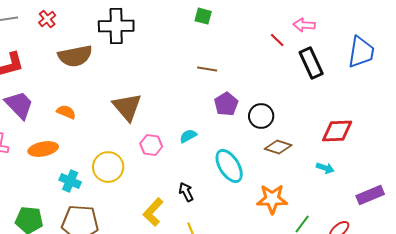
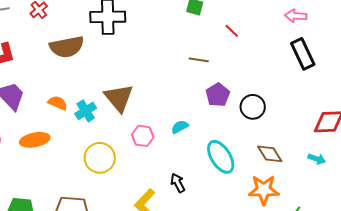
red line: (277, 40) -> (232, 31), moved
brown diamond: (278, 147) -> (270, 154), moved, turned 40
cyan cross: (70, 181) -> (86, 111), moved, turned 35

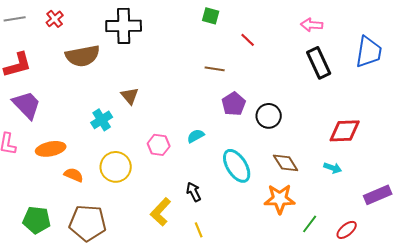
brown triangle: (119, 98) -> (130, 96), moved, size x0.6
orange semicircle: (58, 103) -> (74, 175), moved

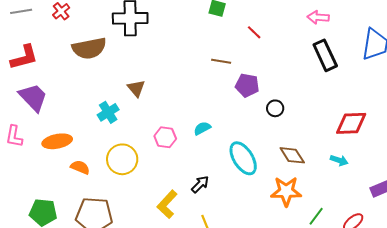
purple pentagon: (234, 104) -> (247, 85), moved, turned -30
black circle: (269, 116) -> (275, 108), size x0.7
black arrow: (194, 192) -> (200, 184), turned 72

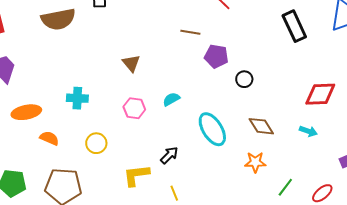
brown triangle: (136, 88) -> (131, 63), moved
cyan cross: (108, 112) -> (77, 98), moved, turned 35
yellow circle: (122, 159) -> (96, 143), moved, size x0.7
orange star: (286, 191) -> (255, 162), size x0.7
yellow L-shape: (167, 204) -> (136, 175), turned 40

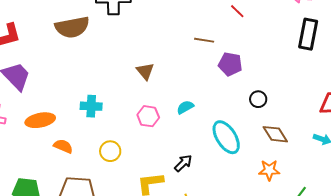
black rectangle: (294, 26) -> (308, 34), turned 36
black circle: (244, 79) -> (258, 99), moved

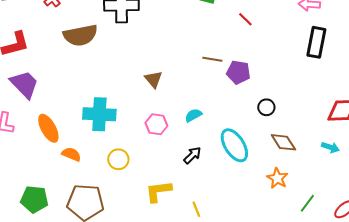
brown line: (204, 40) -> (212, 59), moved
cyan cross: (91, 106) -> (99, 114), size x1.5
orange ellipse: (40, 120) -> (48, 128), turned 72
black arrow: (183, 163) -> (192, 155), moved
orange star: (269, 170) -> (277, 178), turned 30

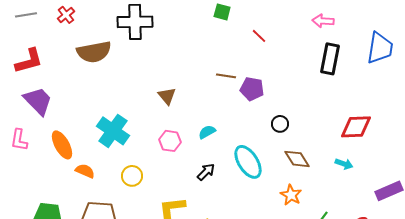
cyan cross: (99, 114) -> (113, 131), turned 32

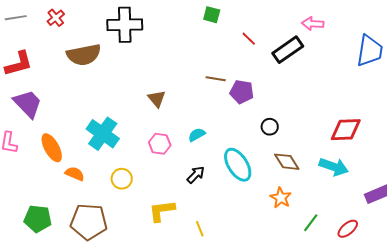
black rectangle: (330, 59) -> (288, 50), moved, turned 44
cyan arrow: (344, 164) -> (334, 167), size x1.6

